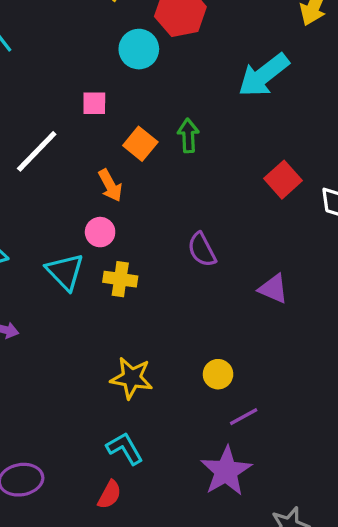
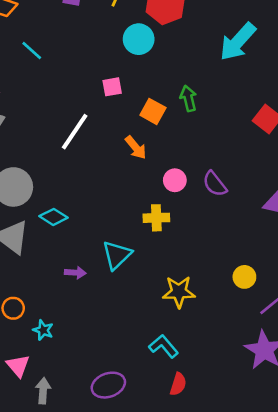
pink circle: (100, 232) -> (175, 180), moved
cyan triangle: (65, 272) -> (117, 255), moved, turned 40
cyan L-shape: (125, 448) -> (164, 346), moved

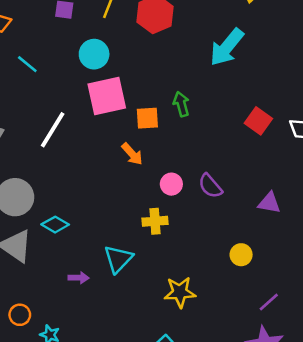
cyan circle: (139, 39) -> (94, 54), moved
pink square: (112, 87) -> (107, 96), size x2.0
orange square: (153, 111) -> (147, 118), turned -30
white line: (75, 132) -> (53, 130), moved
yellow circle: (244, 277) -> (241, 255), moved

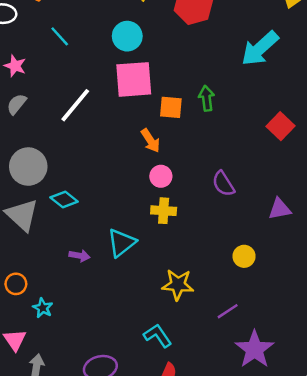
pink circle: (171, 184) -> (161, 176), moved
purple triangle: (269, 203) -> (280, 209), turned -30
purple line: (269, 302) -> (228, 311), moved

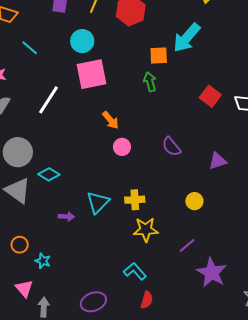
orange square: (171, 107) -> (159, 55), moved
yellow cross: (164, 211) -> (135, 200), moved

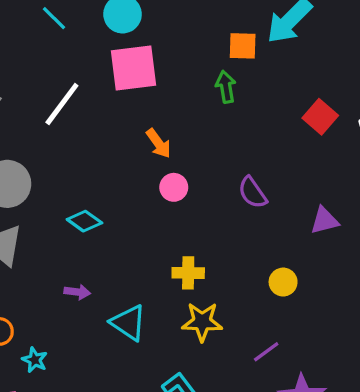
cyan line: (30, 48) -> (54, 18), moved
cyan diamond: (49, 174) -> (84, 221), moved
cyan triangle: (98, 202) -> (129, 323), moved, turned -45

